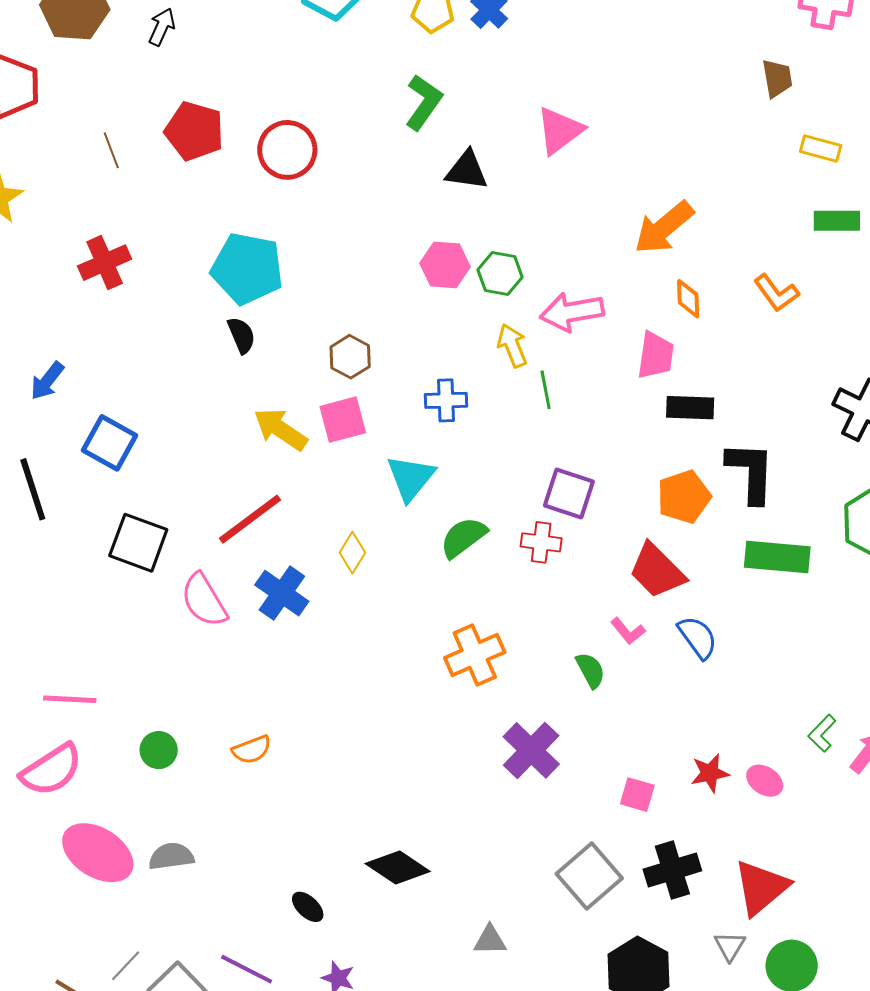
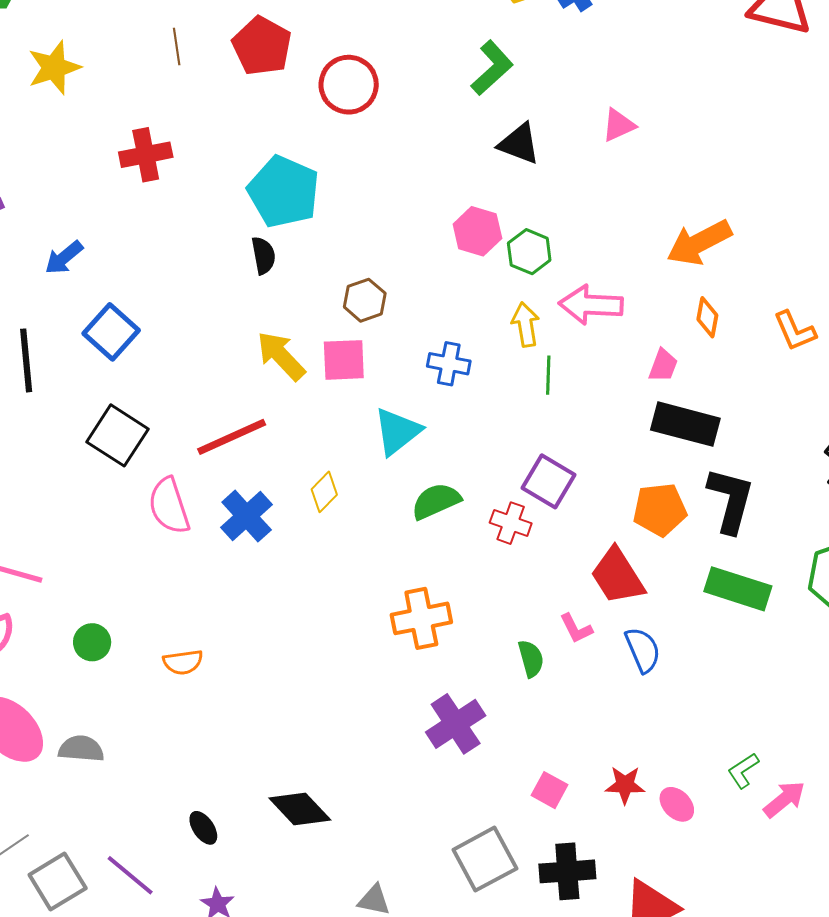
pink triangle: (560, 131) -> (619, 125), size x0.7
pink trapezoid: (656, 355) -> (663, 366), size x0.7
black rectangle: (690, 408) -> (685, 424), size x1.4

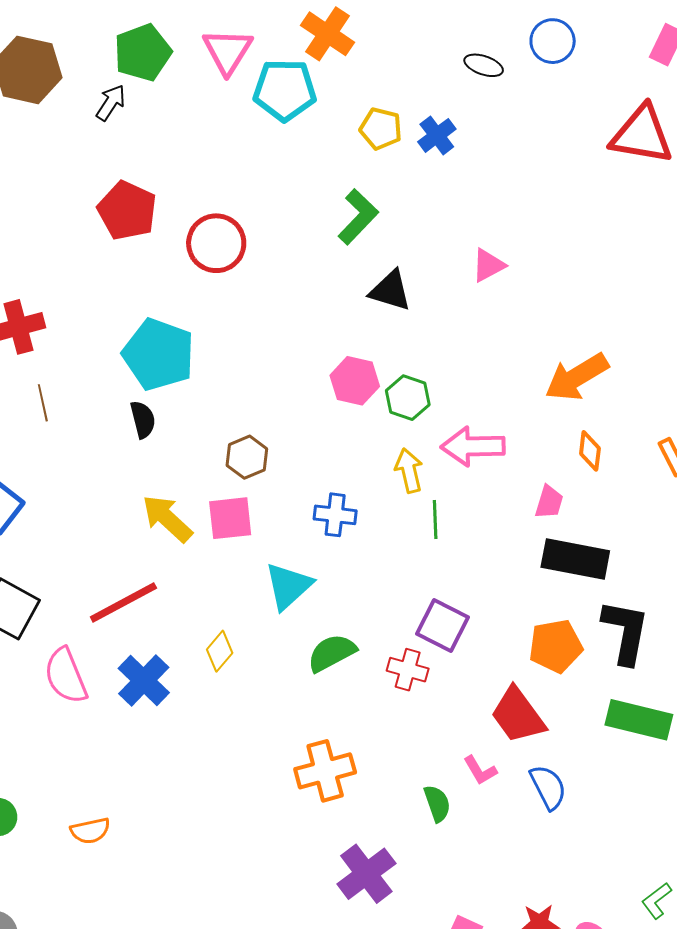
brown line: (177, 46) -> (43, 403), moved

